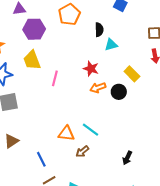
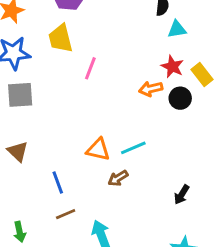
red star: (91, 69) -> (172, 67), moved
cyan line: (90, 130) -> (133, 148), turned -66
brown triangle: (11, 141) -> (18, 151), turned -49

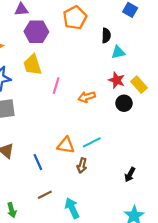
orange arrow: (151, 89) -> (87, 97), moved
brown arrow: (118, 178) -> (82, 166), turned -40
blue line: (58, 183) -> (38, 162), moved

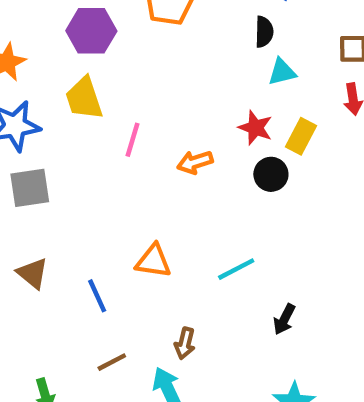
black semicircle: (106, 36) -> (264, 32), moved
cyan triangle: (118, 52) -> (282, 72), moved
yellow rectangle: (139, 85) -> (301, 136), turned 70
cyan line: (92, 142) -> (236, 269), moved
brown arrow: (82, 166) -> (185, 343), moved

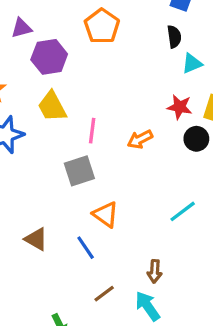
gray square: (30, 188) -> (79, 171), moved
orange triangle: (153, 261) -> (106, 214), moved, turned 36

